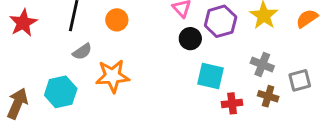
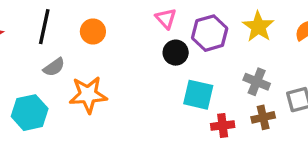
brown cross: (268, 96) -> (263, 117), turned -30

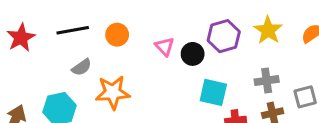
pink triangle: (166, 19) -> (164, 47), moved
black line: (44, 27) -> (73, 30), turned 68
gray cross: (257, 82) -> (267, 81), turned -30

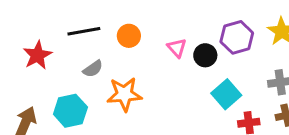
red star: (21, 38) -> (37, 55), moved
cyan square: (213, 92) -> (226, 94), turned 36

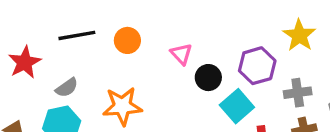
purple hexagon: (237, 37) -> (257, 66), moved
black circle: (205, 55) -> (208, 78), moved
gray semicircle: (93, 69) -> (67, 88), moved

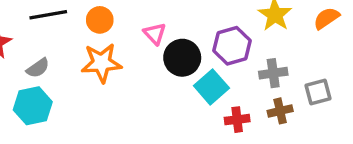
black circle: (208, 78) -> (182, 58), size x1.4
orange star: (122, 106) -> (101, 63), moved

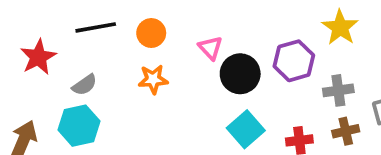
orange star: (101, 63) -> (153, 79), size x0.7
cyan square: (211, 87) -> (246, 129), moved

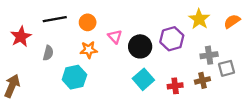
pink triangle: (211, 48) -> (115, 37), moved
gray semicircle: (85, 85) -> (48, 53), turned -40
gray cross: (338, 90) -> (209, 55), moved
cyan hexagon: (79, 126) -> (74, 77), moved

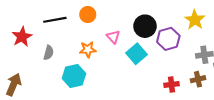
orange circle: (88, 22) -> (88, 15), moved
black circle: (140, 46) -> (145, 26), moved
cyan square: (143, 79) -> (137, 54), moved

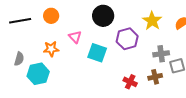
black circle: (145, 26) -> (103, 16), moved
gray semicircle: (49, 53) -> (19, 59), moved
cyan square: (137, 54) -> (97, 53), turned -30
red cross: (171, 84) -> (130, 82), turned 32

